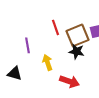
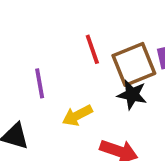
yellow arrow: (48, 62) -> (77, 115), turned -98

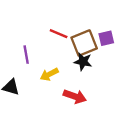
red line: (92, 49) -> (59, 34), turned -48

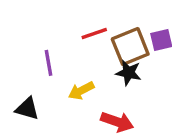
red line: (59, 34) -> (94, 33), turned -42

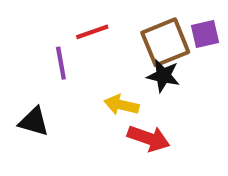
red line: (94, 33) -> (92, 32), moved
yellow arrow: (81, 91) -> (121, 105), moved, turned 40

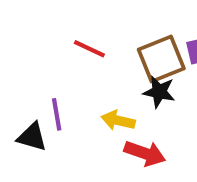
red line: (92, 32) -> (89, 49), turned 44
purple line: (61, 63) -> (57, 114), moved

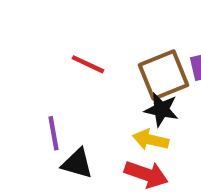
yellow arrow: (118, 120) -> (151, 140), moved
black triangle: (32, 137) -> (77, 164), moved

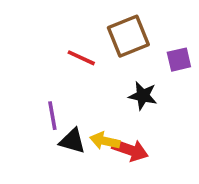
brown square: (164, 75) -> (128, 36), moved
yellow arrow: (151, 140) -> (105, 141), moved

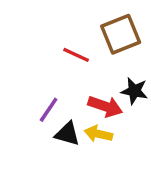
purple line: (52, 116) -> (49, 110), turned 44
red arrow: (130, 150) -> (105, 106), moved

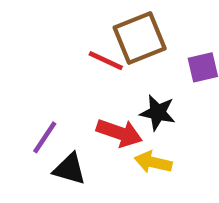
red line: (76, 55) -> (106, 61), moved
yellow arrow: (98, 134) -> (153, 162), moved

